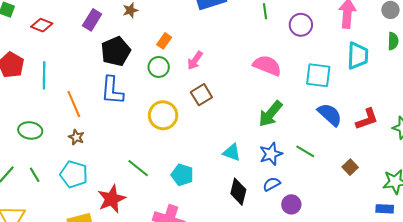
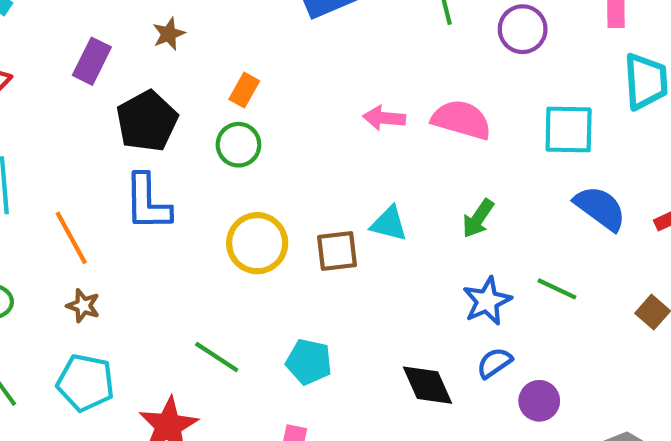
pink arrow: (195, 60) -> (384, 118), moved, turned 66
brown square: (201, 95) -> (337, 251), moved, turned 30
green arrow: (271, 114) -> (478, 218), size x0.7
cyan triangle: (232, 152) -> (389, 224), moved
black diamond: (238, 192) -> (427, 385), turned -32

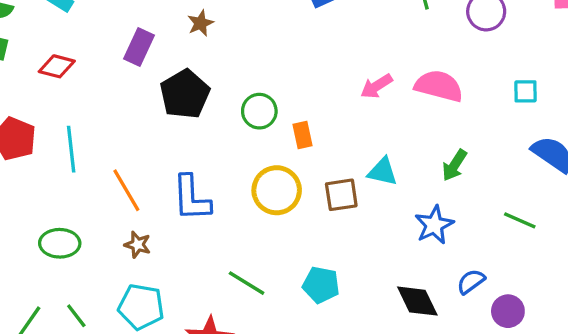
orange rectangle: (244, 90) -> (303, 135), moved, turned -40
pink arrow: (384, 118) -> (376, 86), turned -36
cyan square: (569, 129) -> (526, 91), size x0.6
blue L-shape: (147, 202) -> (191, 198), moved
blue star: (487, 301) -> (434, 225), moved

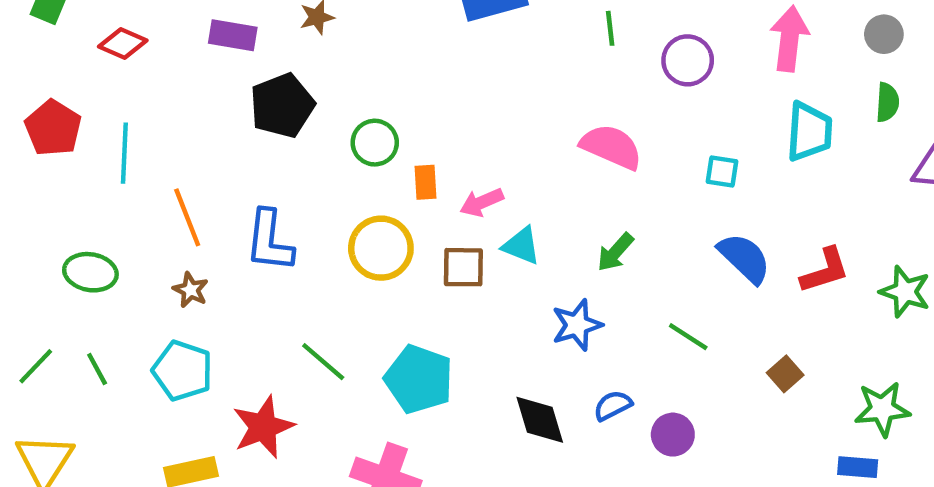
purple rectangle: (139, 47) -> (233, 35), turned 66
pink arrow: (376, 86) -> (482, 202), moved
cyan pentagon: (321, 285) -> (419, 379), size x1.4
purple circle: (508, 311) -> (673, 435), moved

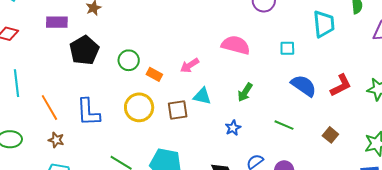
orange rectangle: (426, 182) -> (154, 74), turned -49
pink arrow: (482, 202) -> (190, 65), moved
blue star: (577, 325) -> (233, 128), size x0.7

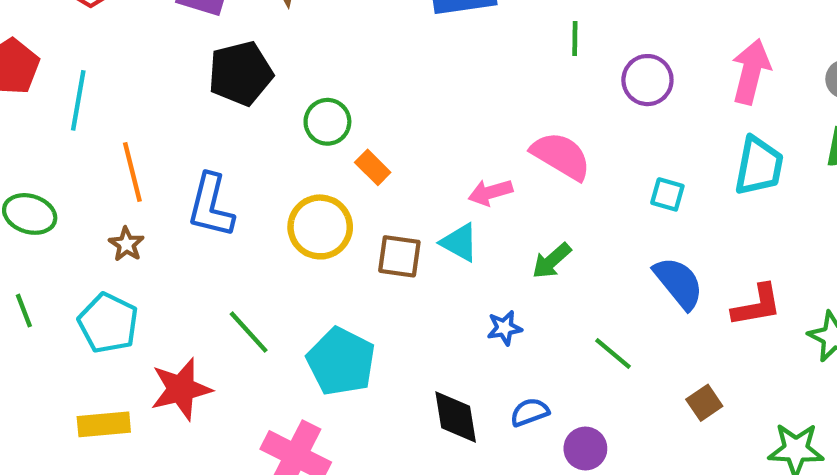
pink arrow: (190, 65) -> (490, 192), moved

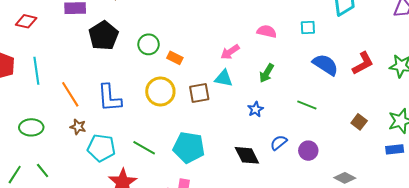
pink semicircle: (561, 156) -> (267, 31), moved, size x0.7
cyan pentagon: (108, 323) -> (101, 148), moved
brown square: (704, 403) -> (359, 122), moved

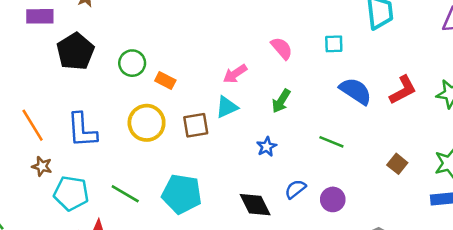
pink semicircle: (267, 31) -> (282, 48), turned 36
cyan triangle: (224, 78) -> (227, 107), turned -36

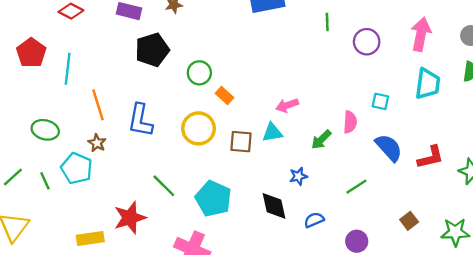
pink semicircle: (282, 48) -> (350, 122), moved, turned 30
green line: (331, 142) -> (356, 187), turned -70
cyan pentagon: (71, 193) -> (77, 168), moved
purple circle: (333, 199) -> (357, 241), moved
black diamond: (255, 205) -> (274, 206), moved

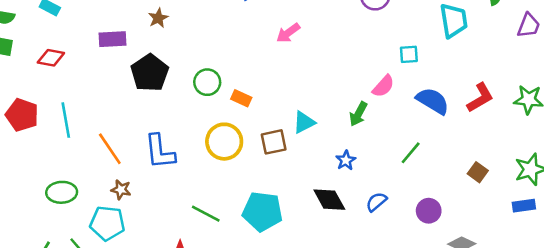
pink arrow: (287, 105) -> (288, 33), moved
pink semicircle: (350, 122) -> (383, 86), turned 55

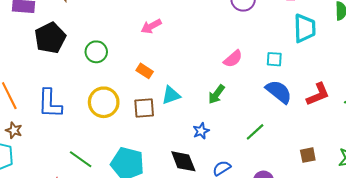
pink arrow: (288, 33) -> (151, 26), moved
cyan square: (409, 54) -> (274, 59), moved
pink semicircle: (383, 86) -> (233, 59), moved
orange rectangle: (241, 98) -> (145, 71), moved
brown square: (478, 172) -> (308, 155), turned 35

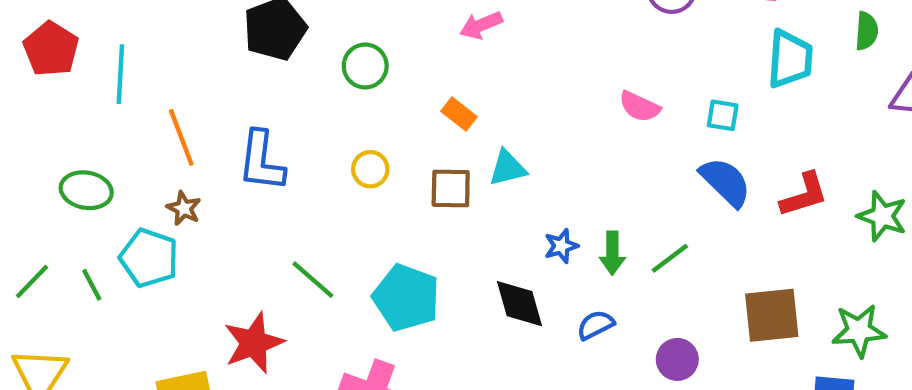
pink semicircle: (233, 59) -> (640, 107), turned 60
green arrow: (216, 94) -> (612, 253), moved, turned -42
yellow circle: (104, 102) -> (370, 169), size x0.6
brown square: (308, 155) -> (772, 315), size x1.8

